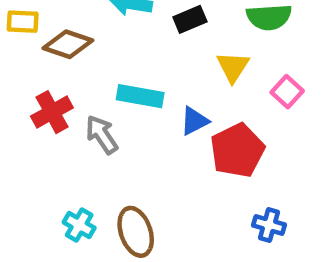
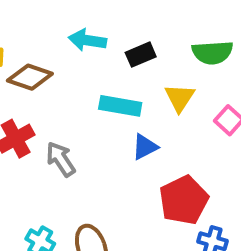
cyan rectangle: (140, 96) -> (120, 106), moved
red pentagon: (237, 150) -> (184, 200), moved

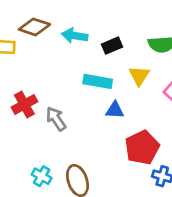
brown diamond: (30, 77) -> (34, 27), moved
blue triangle: (145, 147) -> (115, 110), turned 30

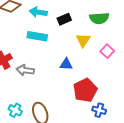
cyan rectangle: (98, 81) -> (37, 36), moved
gray arrow: (56, 119) -> (25, 70), turned -48

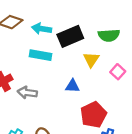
black rectangle: (64, 19) -> (70, 36), size x1.6

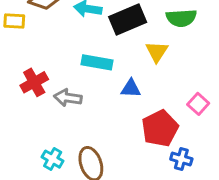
cyan rectangle: (41, 55) -> (97, 62), moved
pink square: (118, 72) -> (198, 104), moved

